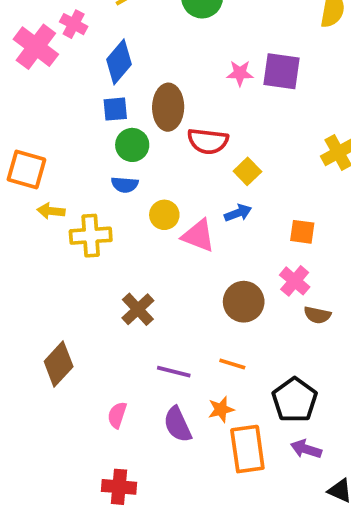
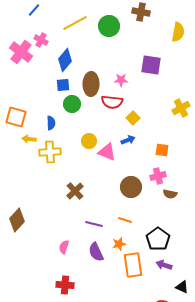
pink star: (240, 73) -> (121, 80), moved
blue semicircle: (125, 185) -> (51, 123), moved, turned -96
pink cross: (295, 281) -> (158, 176), turned 35
brown diamond: (59, 364) -> (17, 220), moved

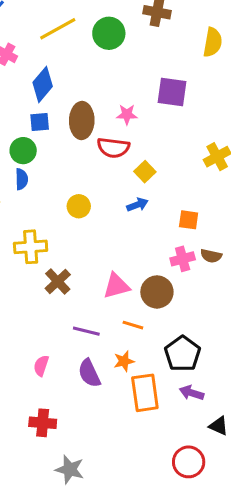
green circle: (72, 104) -> (23, 151), moved
yellow cross: (50, 152) -> (31, 247), moved
pink triangle: (107, 152) -> (116, 286), moved, turned -36
brown circle: (131, 187) -> (157, 292), moved
brown semicircle: (170, 194) -> (211, 256), moved

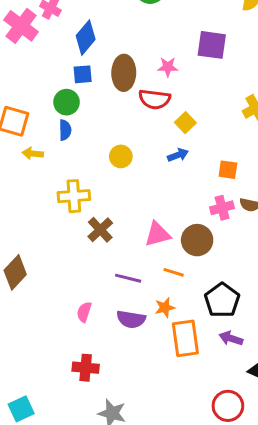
purple semicircle: (89, 373) -> (131, 319), turned -56

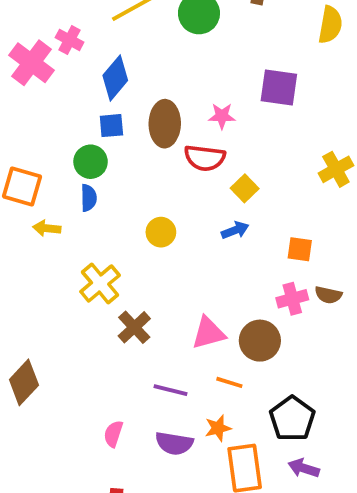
yellow cross: (74, 196) -> (100, 283), turned -36

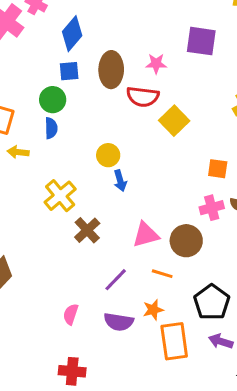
yellow square: (245, 188) -> (174, 121), size x1.4
blue arrow: (235, 230) -> (120, 181), moved, turned 95
purple line: (170, 390) -> (116, 280), turned -60

